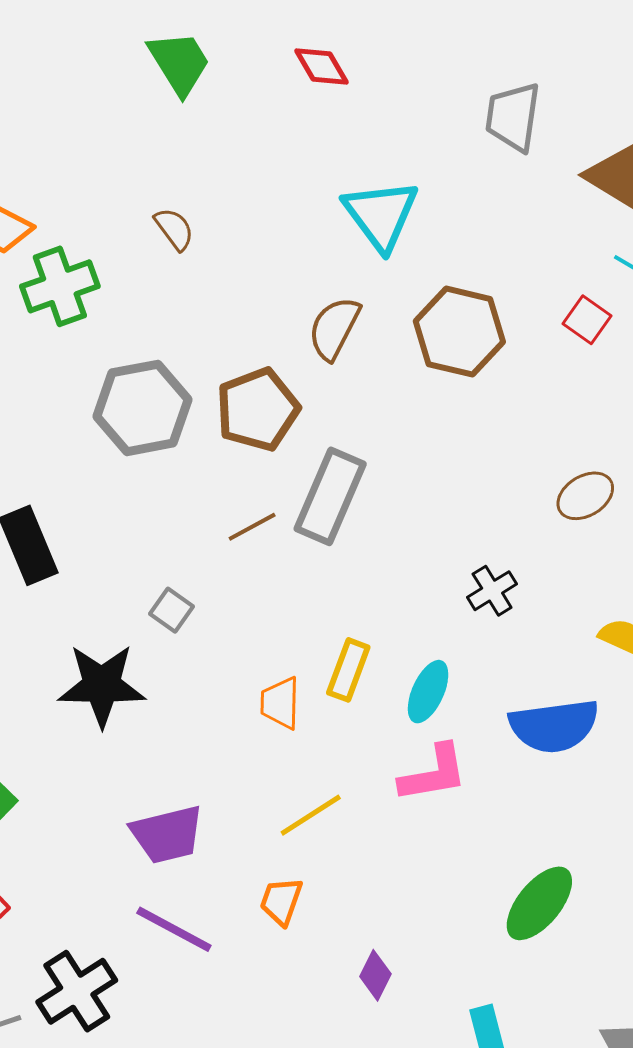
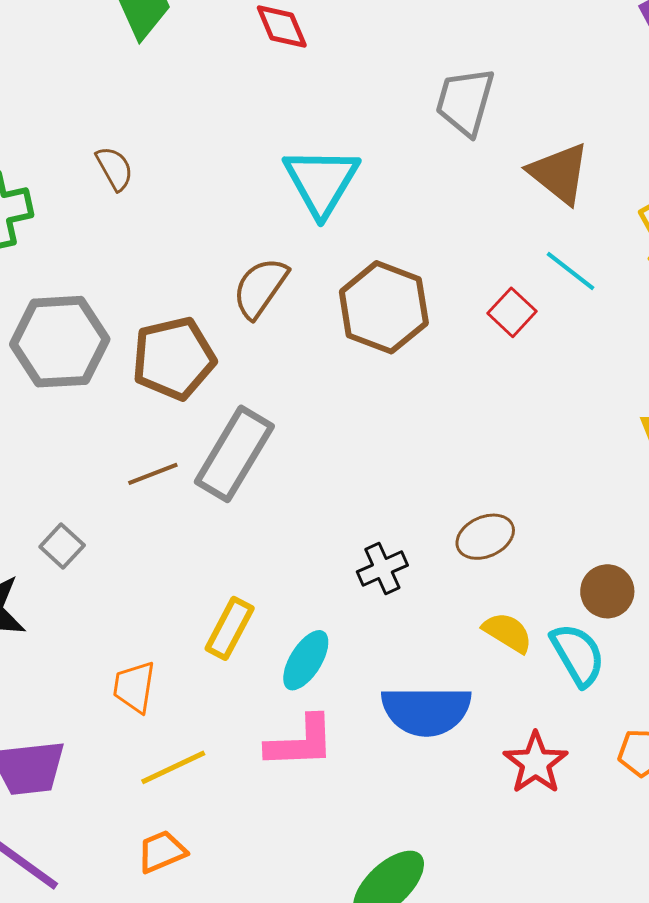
brown ellipse: (585, 496) -> (485, 537), moved
orange trapezoid: (280, 703) -> (134, 687), moved
orange trapezoid: (281, 901) -> (162, 852), moved, turned 40

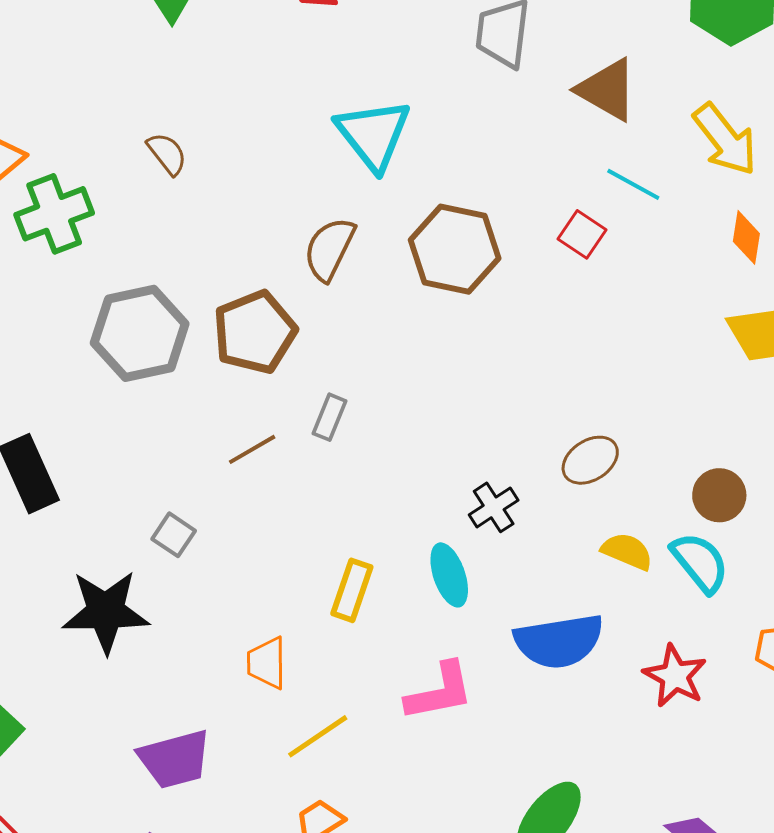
gray rectangle: (234, 454) -> (329, 417), size x0.5
cyan ellipse: (306, 660) -> (449, 575), moved, turned -42

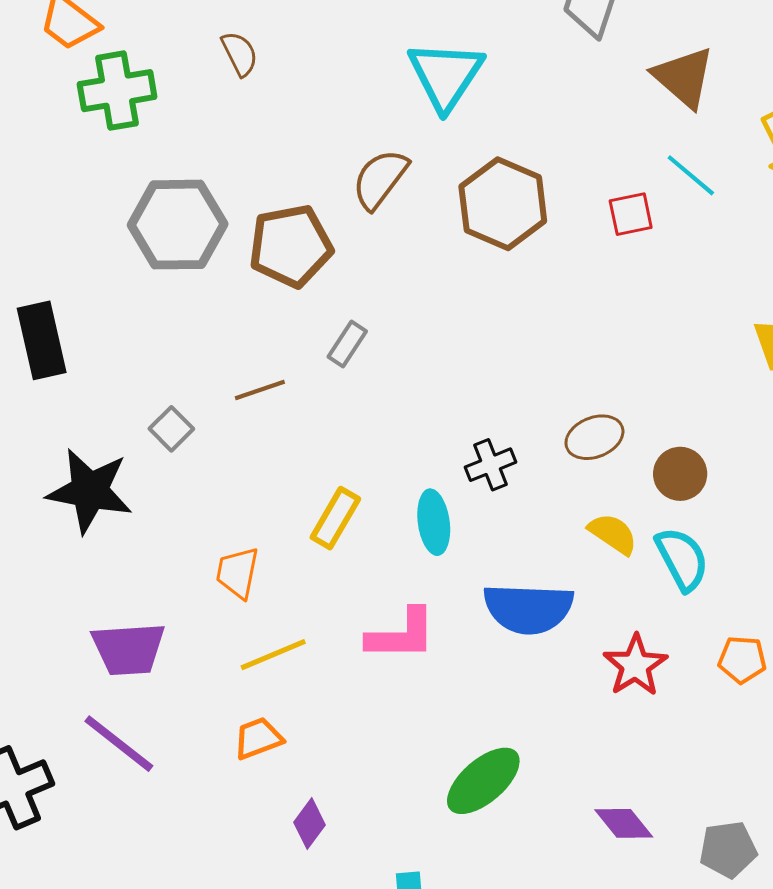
red square: (582, 234) -> (631, 214), turned 33
brown line: (252, 449) -> (260, 390), moved
brown circle: (719, 495) -> (680, 474), moved

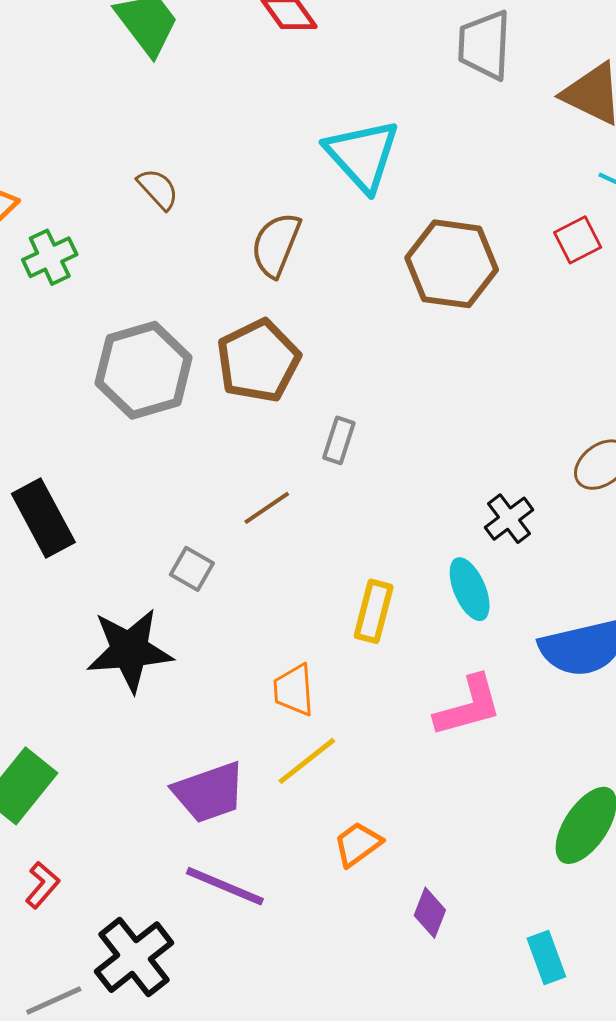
green cross: (117, 91) -> (50, 257), size x0.7
brown semicircle: (380, 179) -> (276, 245), moved
yellow line: (273, 655) -> (307, 761), moved

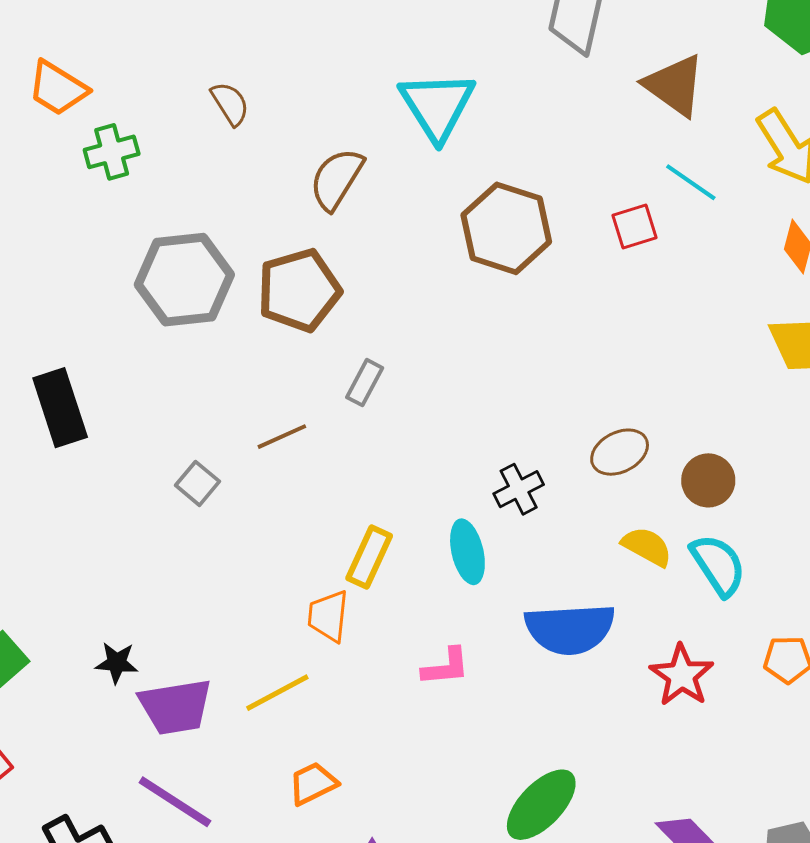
black star: (130, 650) -> (117, 663), moved, size x0.5
orange trapezoid: (294, 690) -> (328, 616), moved
pink L-shape: (468, 706) -> (446, 667), size x0.7

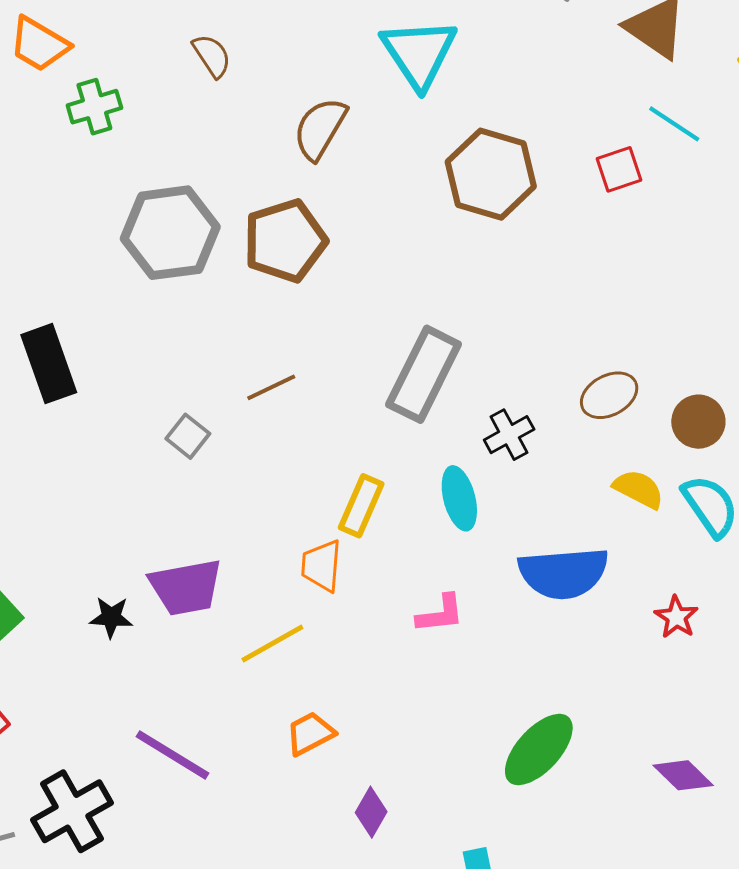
gray rectangle: (365, 383) -> (424, 374), moved, size x2.0
red star: (682, 675) -> (676, 617), size x0.7
purple trapezoid: (176, 707) -> (186, 587), moved

